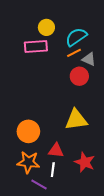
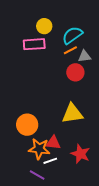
gray triangle: (89, 59) -> (84, 56), turned -32
orange star: (28, 162) -> (39, 149), moved
white line: (53, 170) -> (50, 161), turned 64

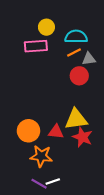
cyan semicircle: (72, 35) -> (76, 37), turned 35
red triangle: (53, 143) -> (56, 132), moved
red star: (80, 154) -> (82, 137), moved
white line: (50, 161) -> (53, 182), moved

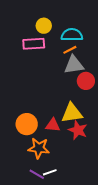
gray triangle: (89, 59) -> (74, 65), moved, size x1.5
red circle: (79, 76) -> (86, 81), moved

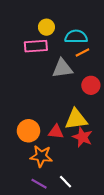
orange line: (70, 50) -> (82, 53), moved
gray triangle: (74, 65) -> (62, 68), moved
white line: (50, 172) -> (65, 182), moved, turned 64

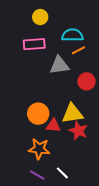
yellow circle: (46, 27) -> (40, 17), moved
orange circle: (28, 131) -> (38, 114), moved

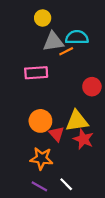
pink rectangle: (34, 44) -> (36, 73), moved
orange line: (78, 50) -> (66, 51), moved
gray triangle: (59, 65) -> (53, 42), moved
red triangle: (53, 126) -> (57, 134), turned 42

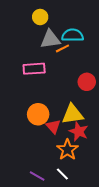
orange star: (42, 158) -> (67, 150), moved, turned 30

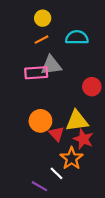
gray triangle: (50, 39) -> (51, 65), moved
orange line: (62, 48) -> (42, 40), moved
white line: (62, 174) -> (57, 173), moved

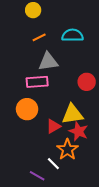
yellow circle: (43, 18) -> (33, 10), moved
pink rectangle: (36, 73) -> (37, 82), moved
orange circle: (40, 121) -> (27, 109), moved
red triangle: (57, 134) -> (53, 126), turned 42

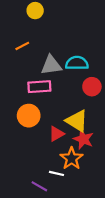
cyan semicircle: (72, 35) -> (77, 63), moved
orange line: (39, 37) -> (22, 46), moved
yellow triangle: (72, 114) -> (77, 121), turned 40
white line: (53, 164) -> (57, 173), turned -32

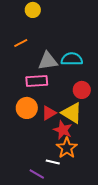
red circle: (92, 87) -> (82, 90), moved
red triangle: (57, 134) -> (49, 113), moved
red star: (83, 139) -> (63, 130), moved

